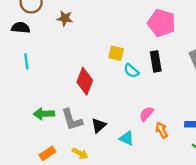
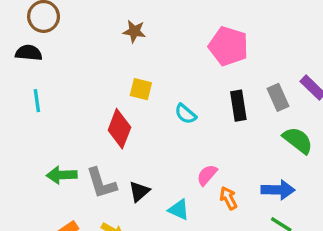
brown star: (65, 18) -> (134, 31), moved
yellow square: (116, 53) -> (141, 89), moved
black rectangle: (156, 61) -> (238, 106), moved

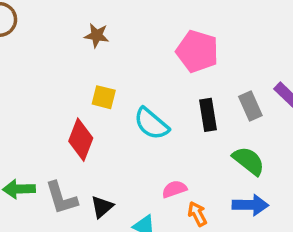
cyan semicircle: (186, 114) -> (151, 124), size x1.5
green semicircle: (298, 140) -> (249, 161), moved
pink semicircle: (207, 175) -> (174, 189), turned 30

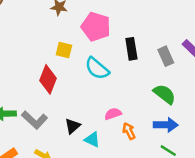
pink pentagon: (197, 51) -> (96, 27), moved
black rectangle: (208, 115) -> (131, 49), moved
gray L-shape: (61, 198) -> (34, 120), turned -30
black triangle: (102, 207) -> (73, 126), moved

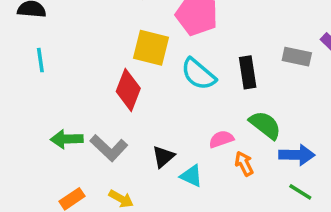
black rectangle: (131, 49) -> (248, 72), moved
yellow square: (64, 50) -> (151, 48), size x1.5
gray rectangle: (166, 56) -> (297, 57), turned -54
green semicircle: (165, 94) -> (265, 125), moved

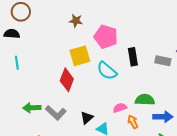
yellow square: (151, 48) -> (80, 56), turned -30
black rectangle: (248, 72) -> (133, 57), moved
green semicircle: (265, 125) -> (145, 100), turned -36

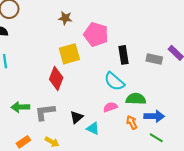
cyan semicircle: (107, 71) -> (114, 81), moved
gray L-shape: (56, 113) -> (45, 112), turned 130
orange arrow: (133, 122) -> (132, 122), moved

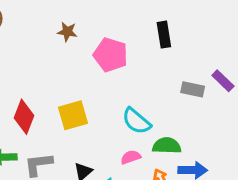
yellow square: (69, 54) -> (73, 115), moved
black rectangle: (124, 55) -> (164, 35), moved
red diamond: (56, 78) -> (24, 117), moved

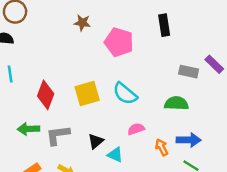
cyan semicircle: (136, 121) -> (125, 94), moved
green semicircle: (167, 146) -> (176, 103), moved

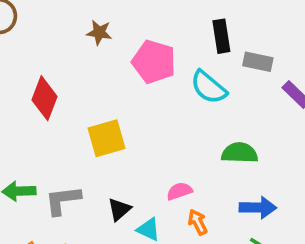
gray rectangle: (189, 72) -> (258, 62), moved
cyan semicircle: (125, 94) -> (209, 87), moved
red diamond: (46, 95) -> (45, 98), moved
orange arrow: (162, 147) -> (198, 222), moved

